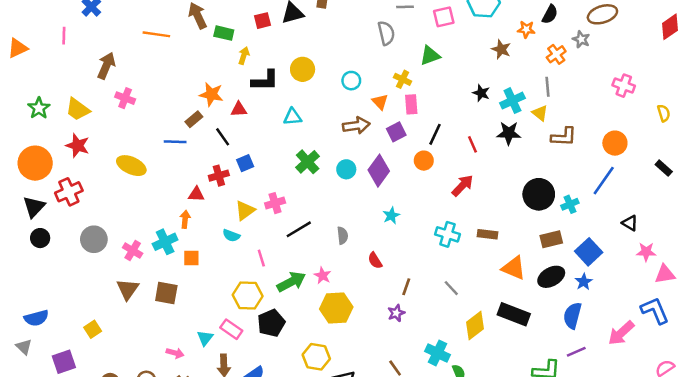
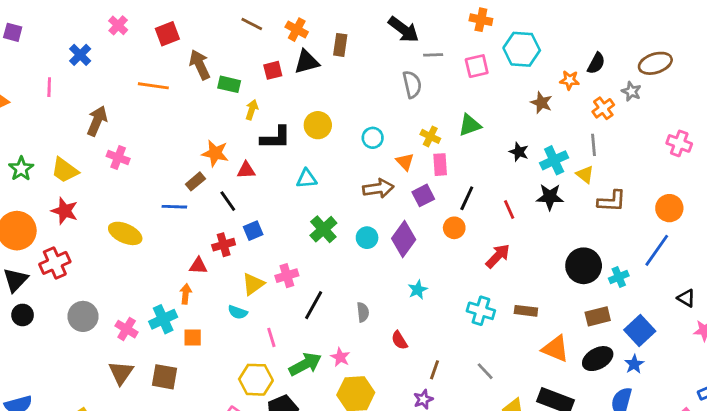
green triangle: (430, 56) -> (470, 125), moved
black line: (299, 229) -> (314, 305), turned -30

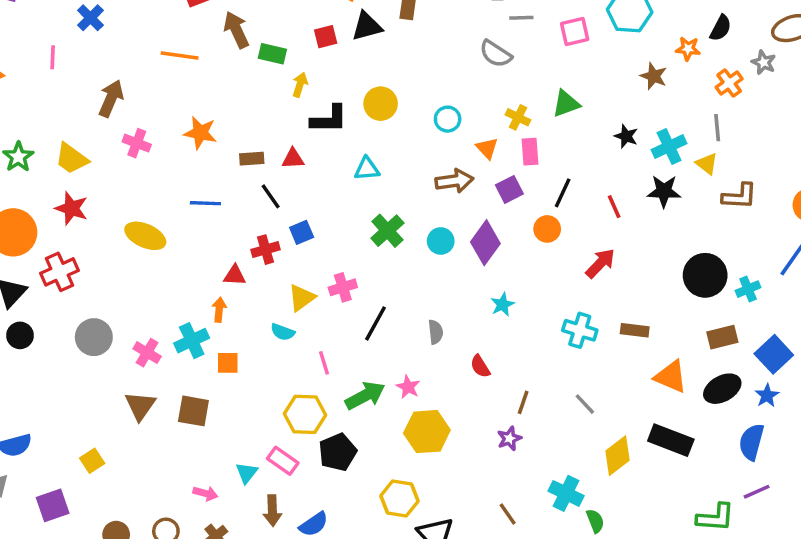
gray semicircle: (412, 84) -> (496, 54), turned 136
orange star: (215, 153) -> (200, 133), moved
brown rectangle: (195, 181) -> (252, 159), moved, turned 36

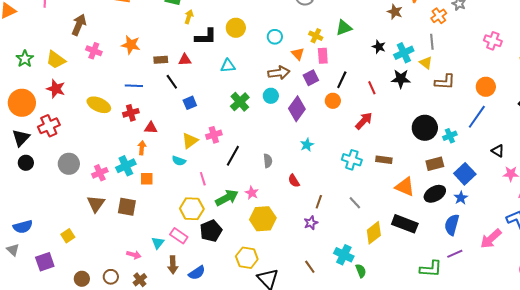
cyan circle: (441, 241) -> (271, 96), moved
red cross: (266, 250) -> (131, 113), moved
pink cross: (147, 353) -> (100, 173), turned 35

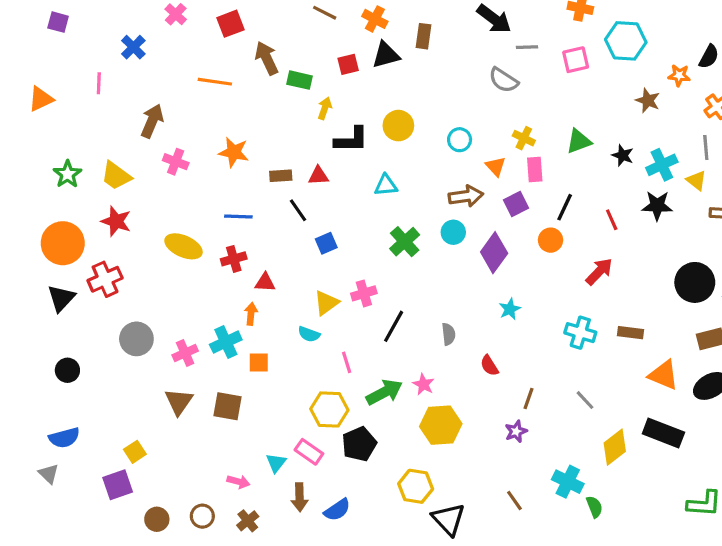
green triangle: (344, 28) -> (579, 141), moved
black circle: (26, 163) -> (67, 370), moved
purple square: (45, 262) -> (118, 485), moved

